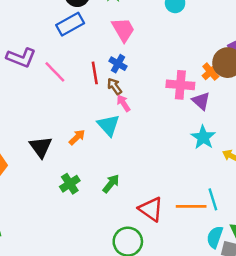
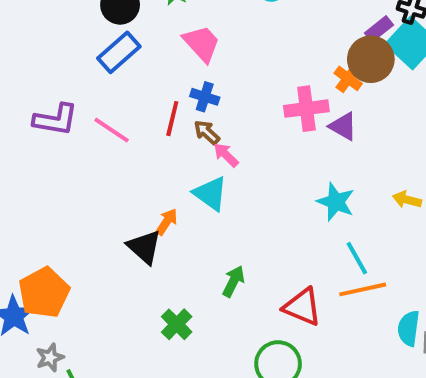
red line: (95, 73) -> (172, 119), turned 35
cyan star: (203, 137) -> (336, 202), moved
black triangle: (41, 147) -> (144, 247), moved
green cross: (70, 184) -> (177, 324), moved
cyan line: (213, 199) -> (357, 258), moved

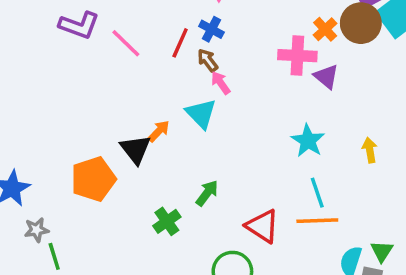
orange cross: (348, 78) -> (325, 29), moved
yellow arrow: (407, 200) -> (370, 150), turned 55
orange pentagon: (44, 293) -> (93, 179), moved
green cross: (177, 324) -> (167, 221), moved

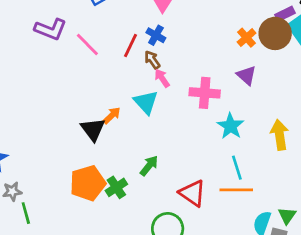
pink cross: (297, 56) -> (205, 93), moved
yellow arrow: (370, 150) -> (280, 135), size x1.5
orange pentagon: (93, 179) -> (88, 183), moved

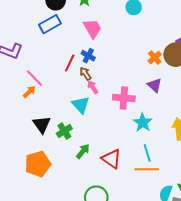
pink line: (87, 45) -> (34, 78), moved
orange arrow: (112, 115) -> (29, 92), moved
green cross: (116, 187) -> (64, 131), moved
red triangle: (192, 193) -> (111, 159), moved

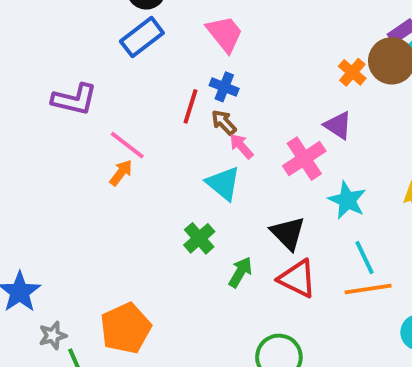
purple triangle: (155, 85) -> (338, 125), moved
pink cross: (124, 98) -> (304, 159), turned -30
black triangle: (42, 124) -> (288, 233), moved
orange pentagon: (38, 164) -> (126, 328), moved

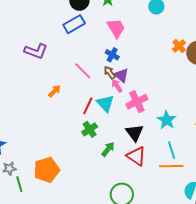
orange cross: (352, 72) -> (179, 46), moved
red line: (191, 106) -> (88, 106), moved
purple triangle: (338, 125) -> (121, 75), moved
pink line: (127, 145) -> (83, 71), moved
pink cross: (304, 159) -> (137, 102), moved

